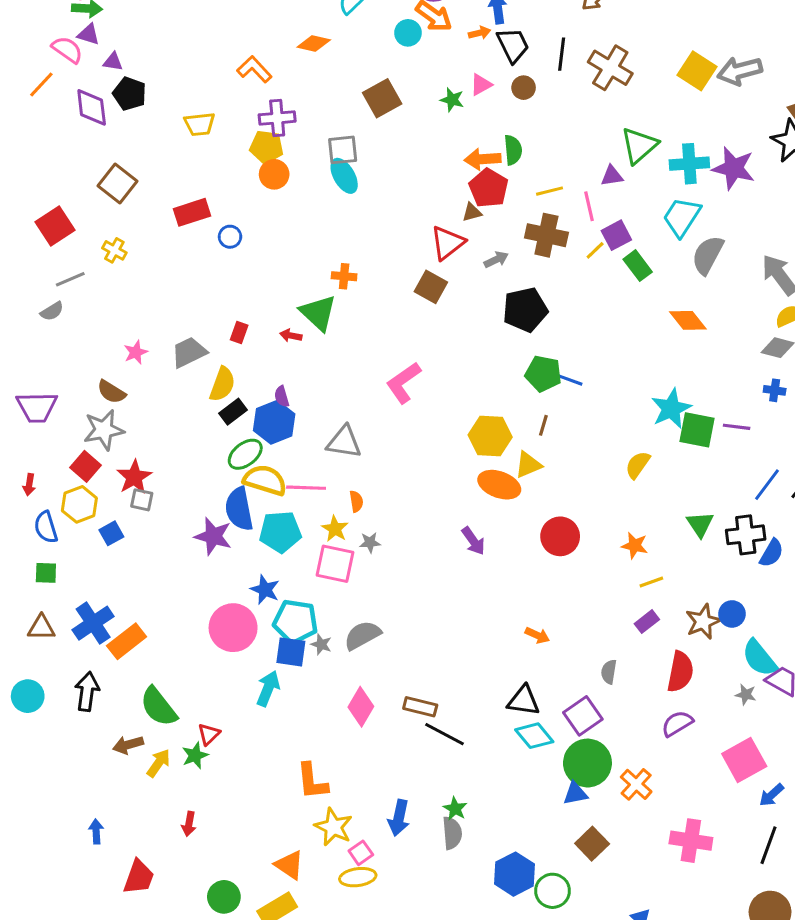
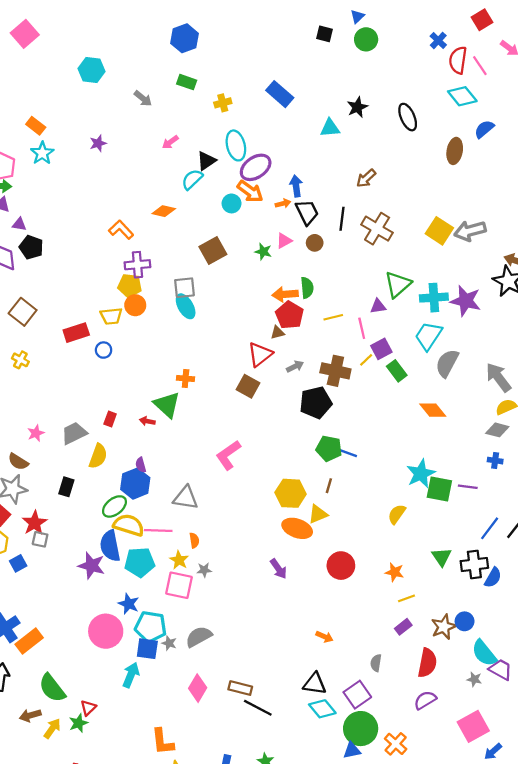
yellow trapezoid: (200, 124) -> (111, 316), moved
brown cross: (546, 235) -> (335, 371), moved
black rectangle: (233, 412) -> (66, 487), moved, turned -36

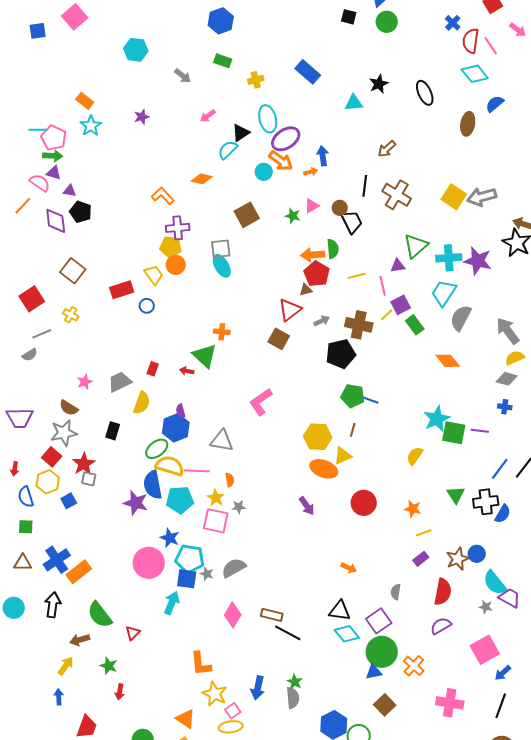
black trapezoid: (307, 212) -> (352, 222), moved
yellow trapezoid: (111, 316) -> (154, 275), turned -120
green star: (78, 723) -> (109, 666), moved, turned -30
yellow arrow: (52, 729) -> (66, 666), moved

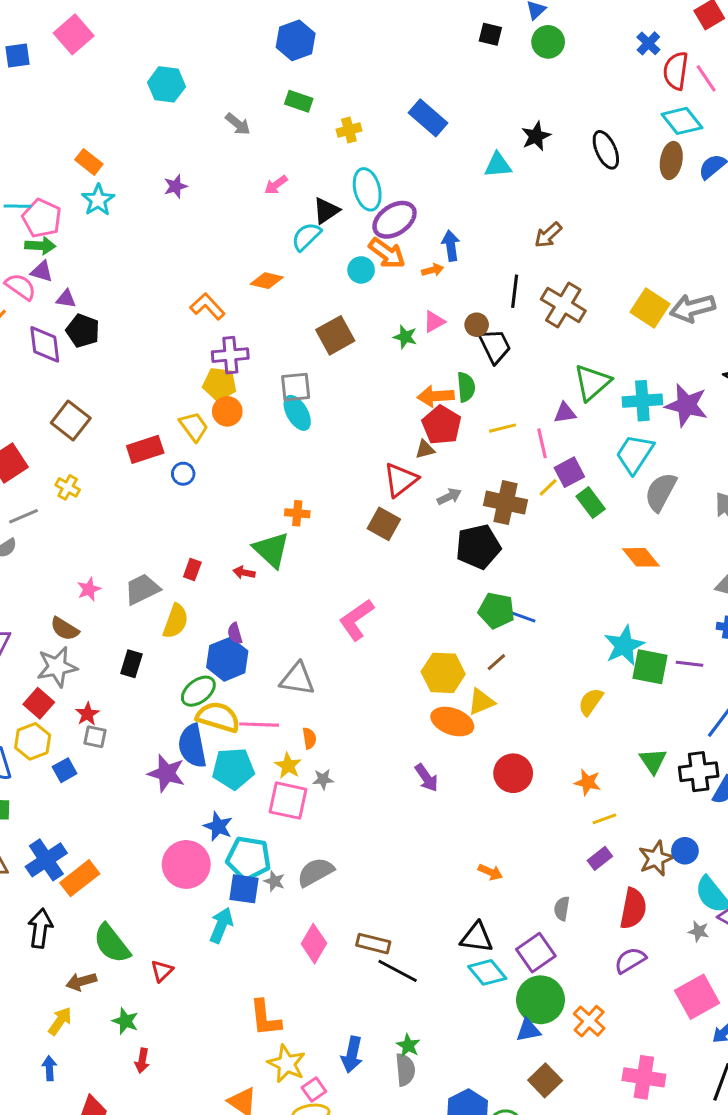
brown ellipse: (468, 124) -> (671, 160), moved
brown line: (353, 430) -> (496, 662), turned 32
red star: (84, 464) -> (87, 714), size x0.7

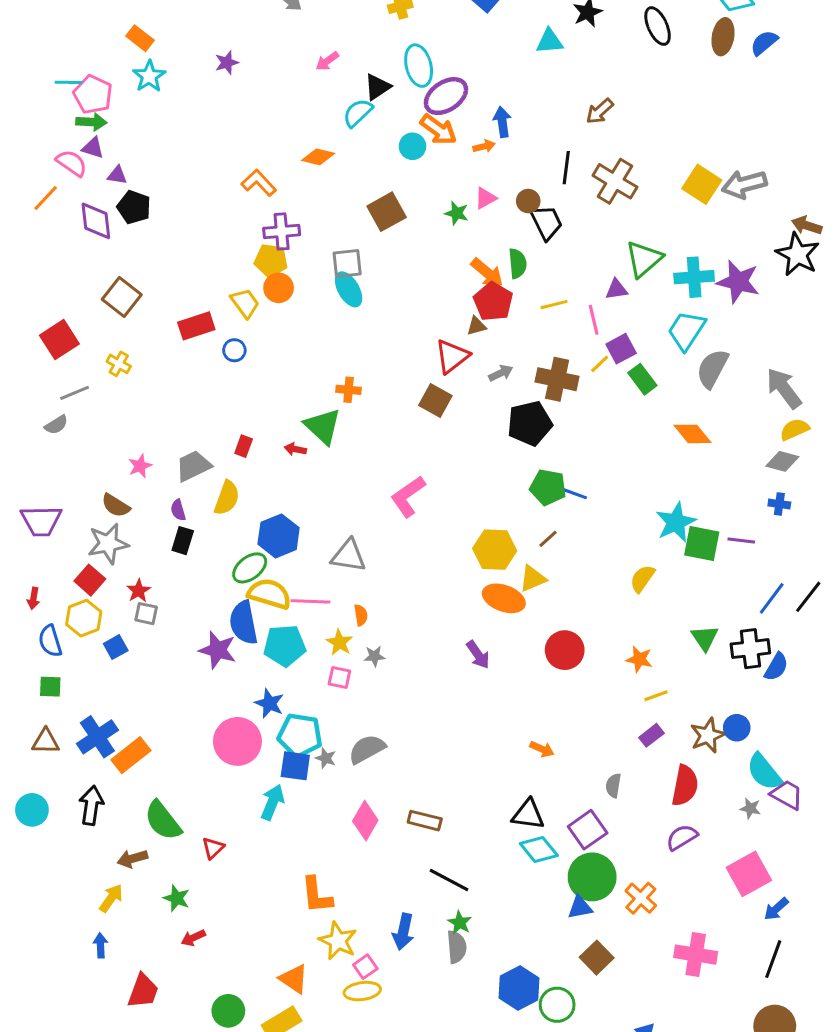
orange arrow: (436, 396) -> (487, 273), turned -136
purple semicircle: (235, 633) -> (178, 510), moved
pink square: (288, 801) -> (339, 677), size x0.6
black line: (398, 971) -> (449, 880), moved
red arrow: (142, 1061) -> (193, 938), turned 55

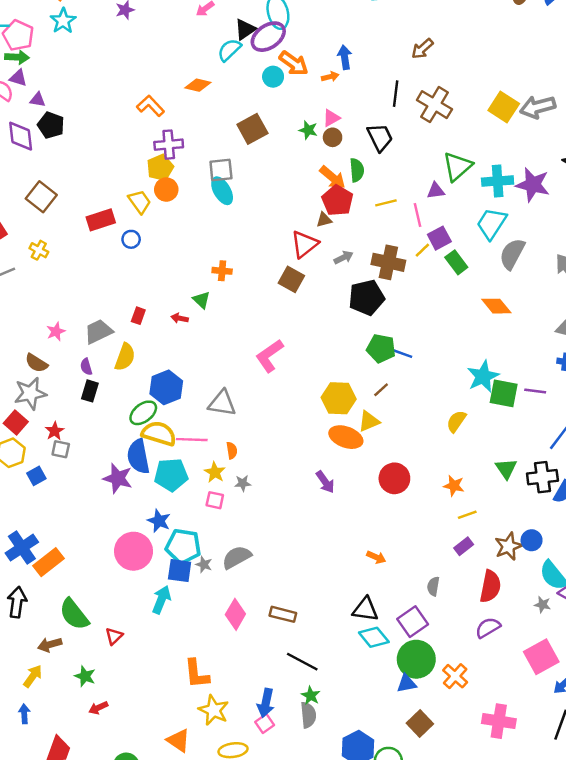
purple ellipse: (446, 96) -> (268, 37), moved
brown circle: (528, 201) -> (333, 137), moved
yellow pentagon: (271, 260) -> (160, 168), turned -30
green triangle: (323, 426) -> (201, 300), size x0.6
pink square: (365, 967) -> (265, 723), moved

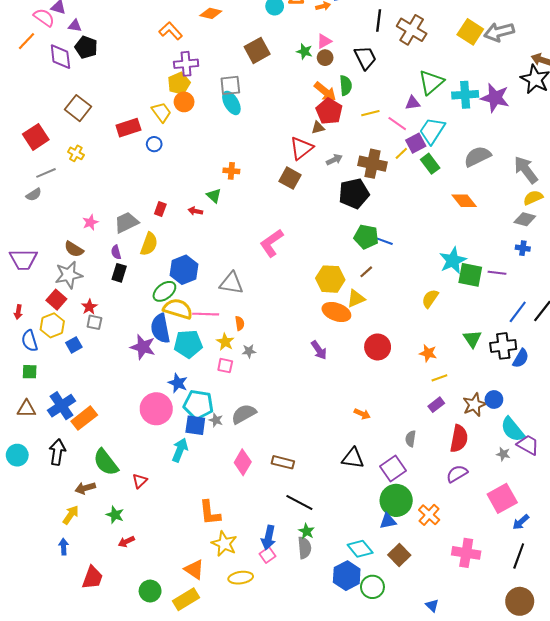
pink line: (417, 215) -> (397, 124), turned -42
cyan trapezoid: (492, 223) -> (432, 131), moved
gray semicircle: (512, 254) -> (477, 156), turned 36
cyan diamond: (374, 637) -> (360, 549), moved

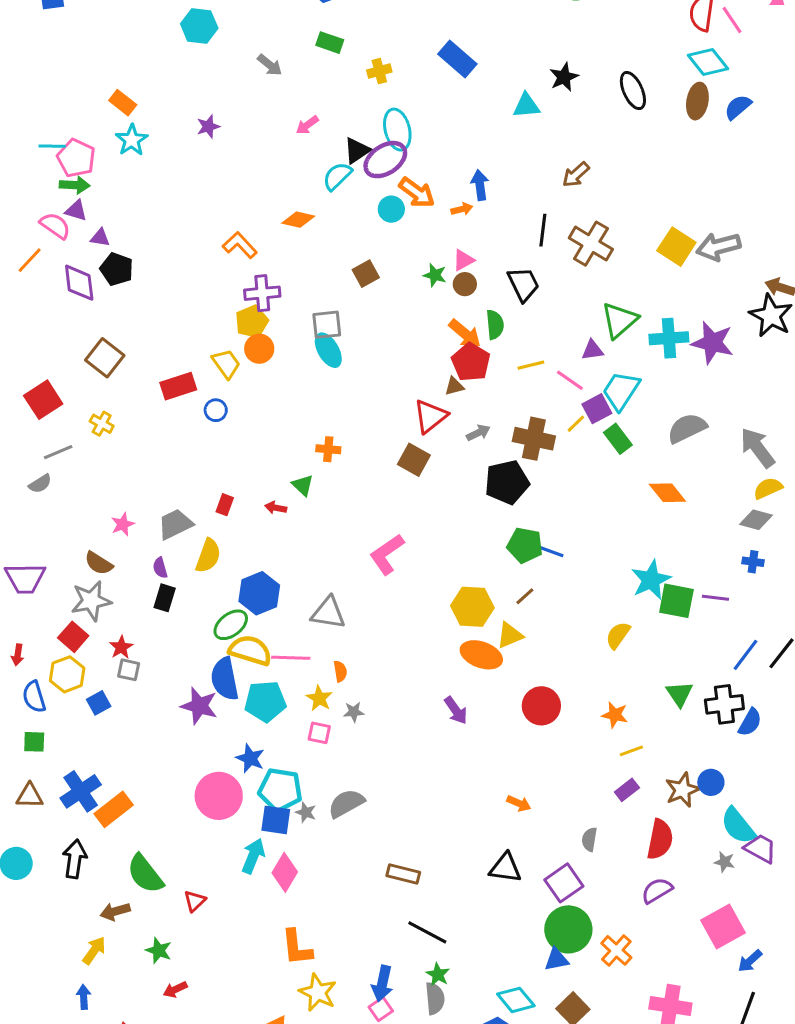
brown square: (257, 50) -> (366, 274), size x0.7
pink diamond: (243, 462) -> (285, 872), moved

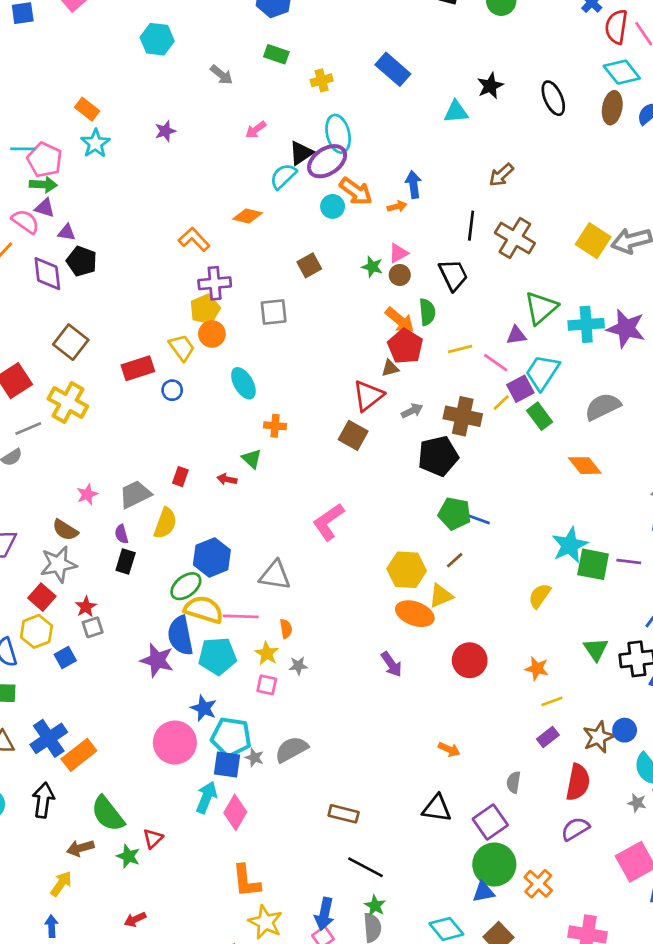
cyan ellipse: (328, 350) -> (243, 383), moved
yellow cross: (102, 424) -> (68, 402), size x1.8
gray square: (129, 670) -> (93, 627), turned -30
green star: (159, 950) -> (128, 856), moved

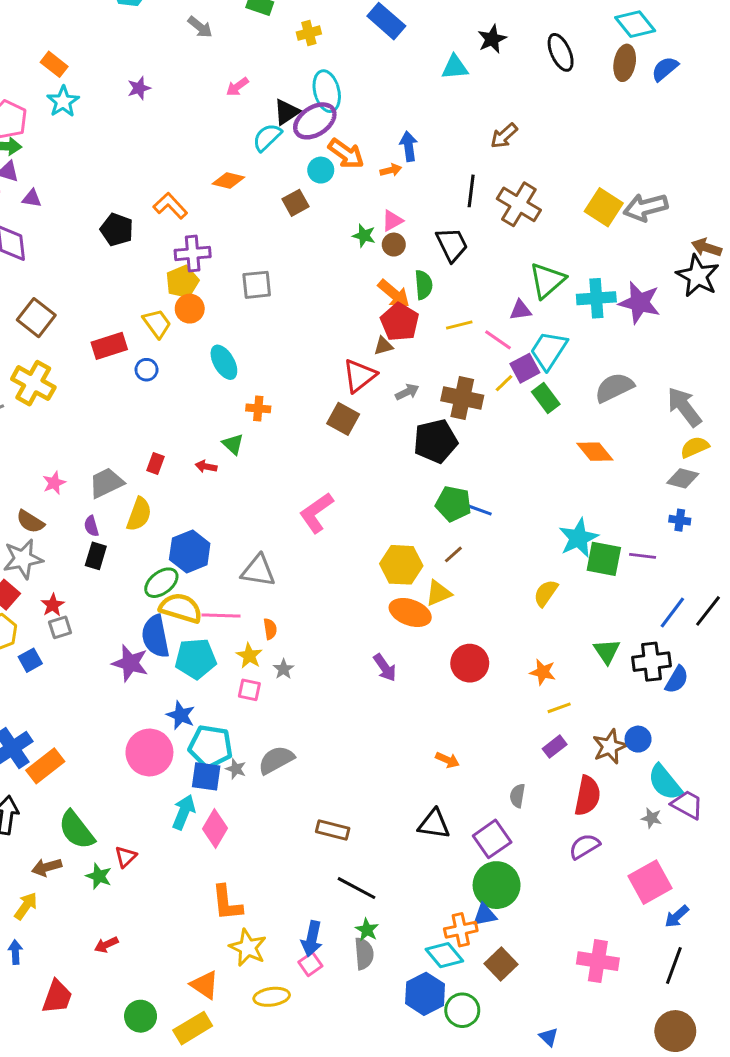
black pentagon: (82, 261) -> (117, 230), moved
brown square: (309, 265) -> (295, 203), moved
gray star: (298, 666) -> (284, 669), turned -30
orange cross: (538, 884) -> (461, 930), moved, turned 36

